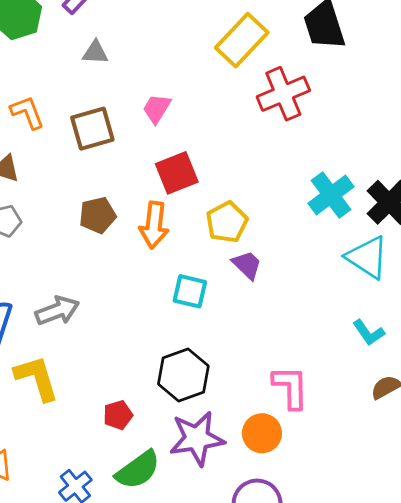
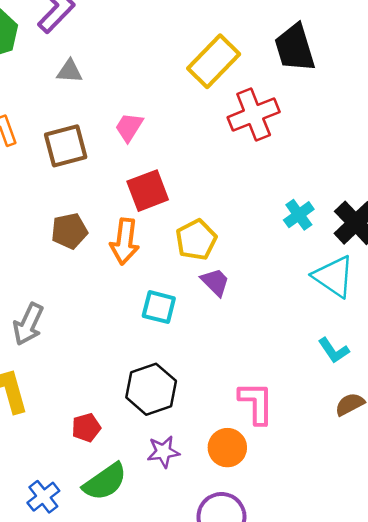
cyan cross: (331, 195) -> (299, 215), size x0.7
gray arrow: (57, 311) -> (28, 324), turned 135
purple star: (197, 438) -> (163, 452), size x0.6

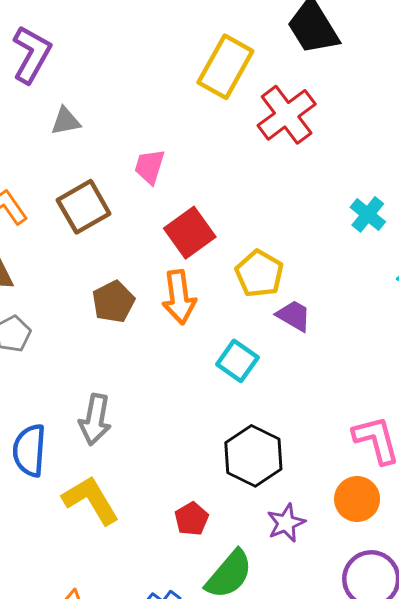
cyan square: (159, 307) -> (237, 361), turned 36

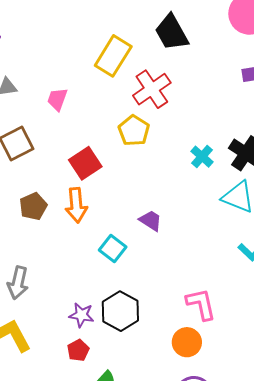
pink trapezoid: (150, 167) -> (57, 99), moved
yellow pentagon: (259, 274) -> (134, 131), moved
purple star: (286, 523) -> (82, 315), moved, turned 30

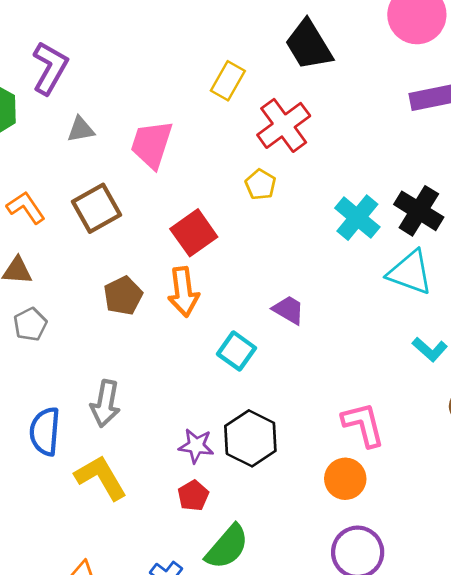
yellow rectangle: (113, 56) -> (228, 81), size x0.7
pink trapezoid: (57, 99) -> (152, 144), size x1.5
yellow pentagon: (134, 131) -> (261, 184), size x0.7
cyan cross: (202, 157) -> (357, 218), size x1.4

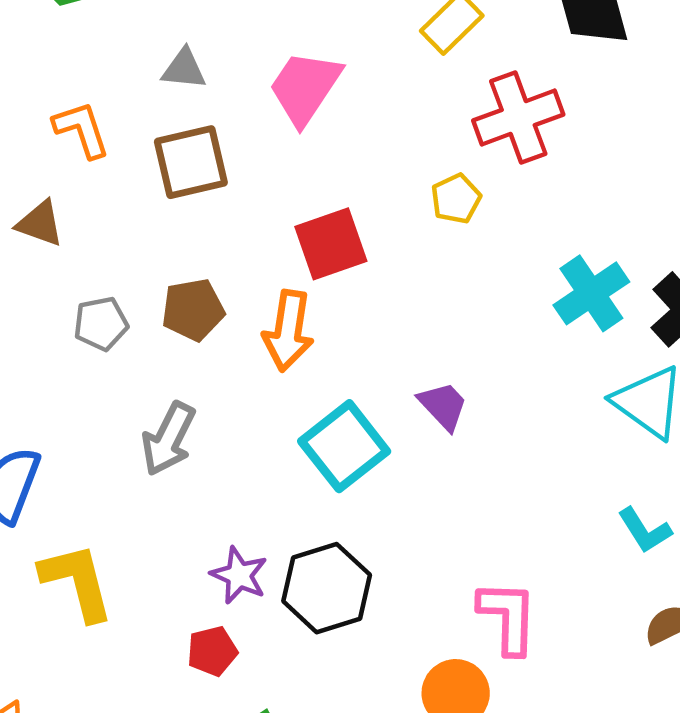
gray triangle: (81, 129) -> (184, 69), moved
gray pentagon: (30, 324) -> (101, 324), moved
cyan square: (237, 351) -> (344, 446), size x1.4
gray arrow: (105, 404) -> (168, 439), moved

